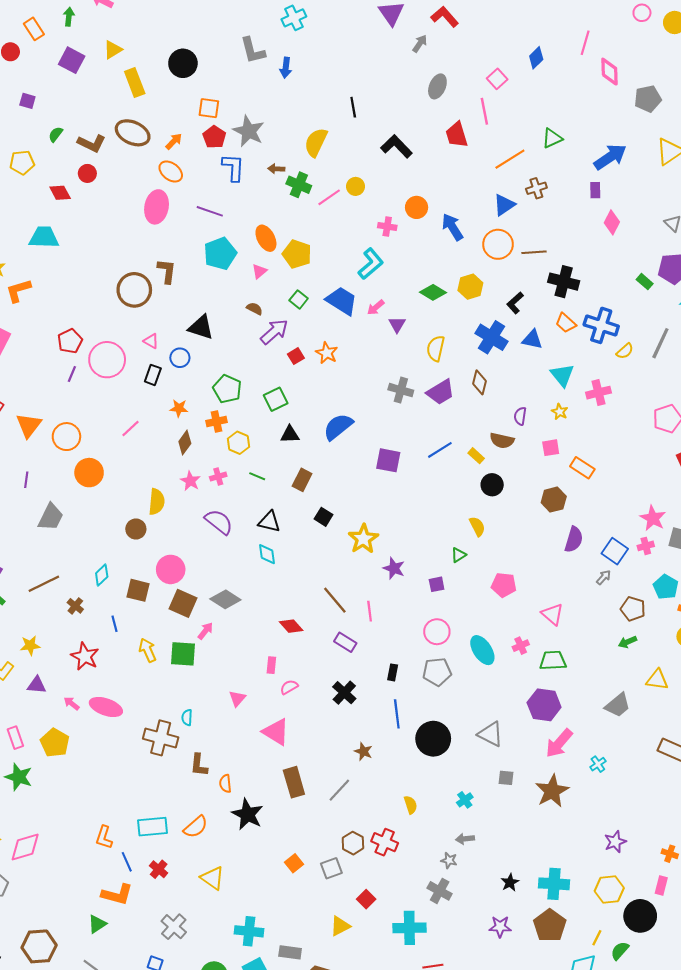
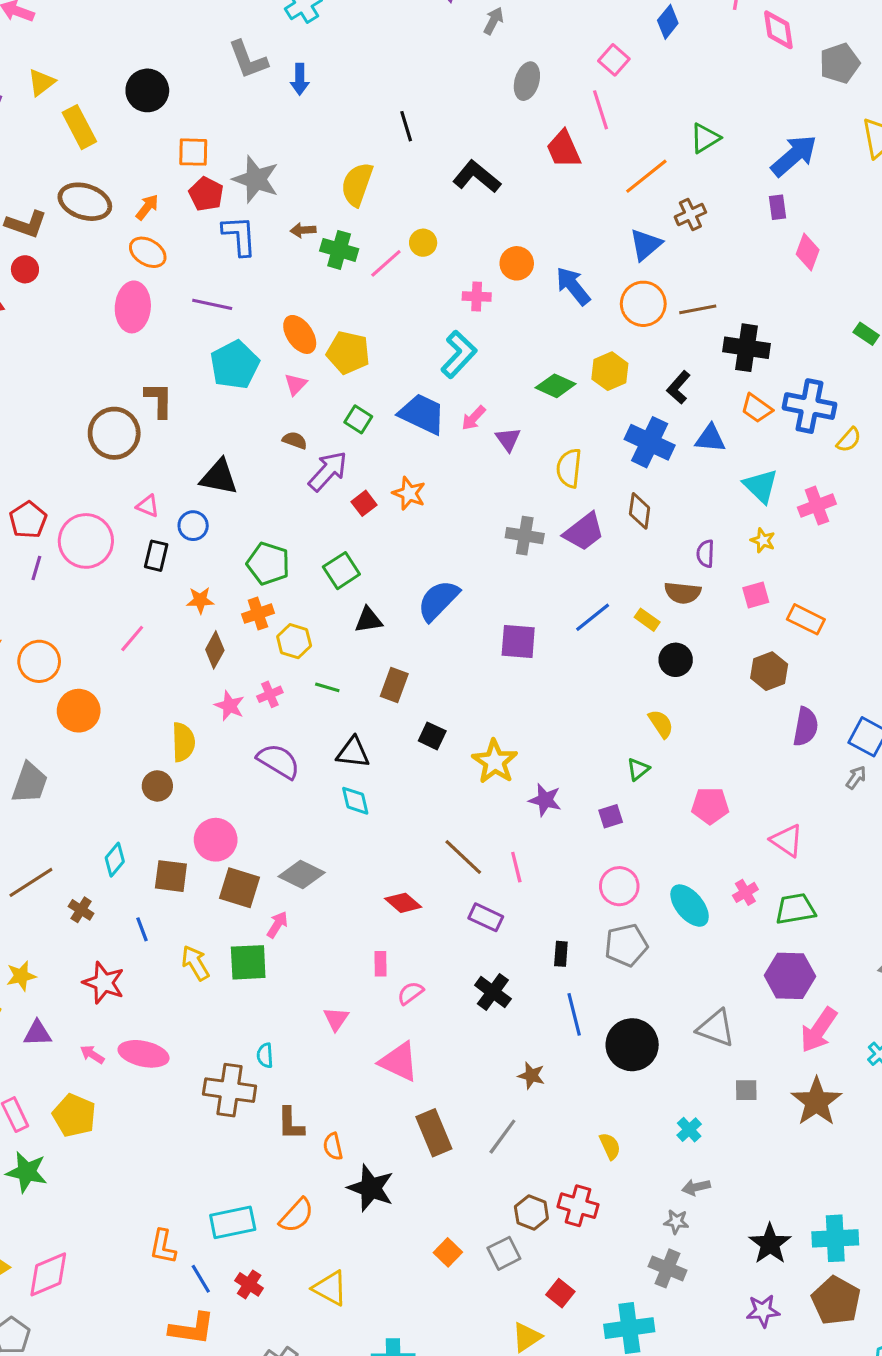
black star: (510, 882) -> (770, 1244), size x1.5

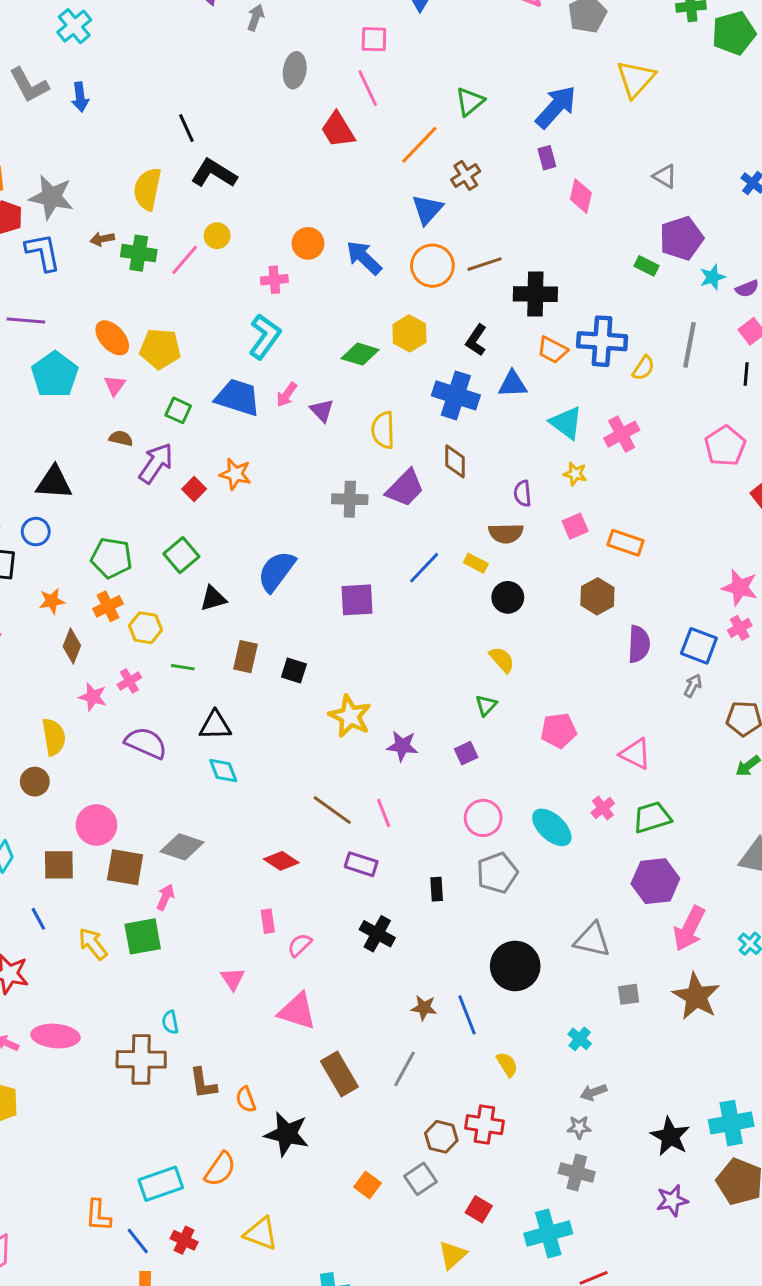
pink square: (614, 60) -> (374, 39), turned -32
black L-shape: (477, 177) -> (214, 173), moved
black square: (432, 736) -> (294, 670), moved
blue line: (574, 1014) -> (467, 1015), moved

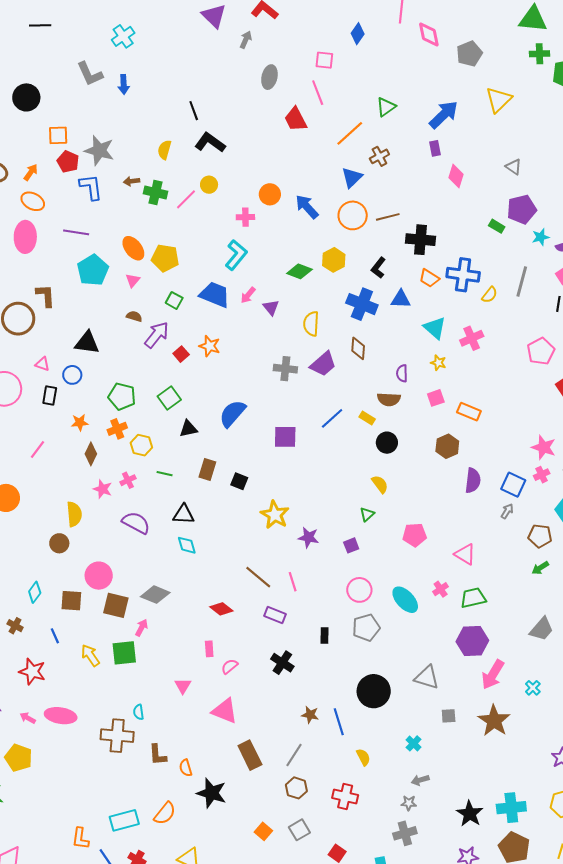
yellow semicircle: (147, 189) -> (164, 150), size x0.7
brown hexagon: (441, 1137) -> (296, 788), moved
gray cross: (577, 1172) -> (405, 833), turned -35

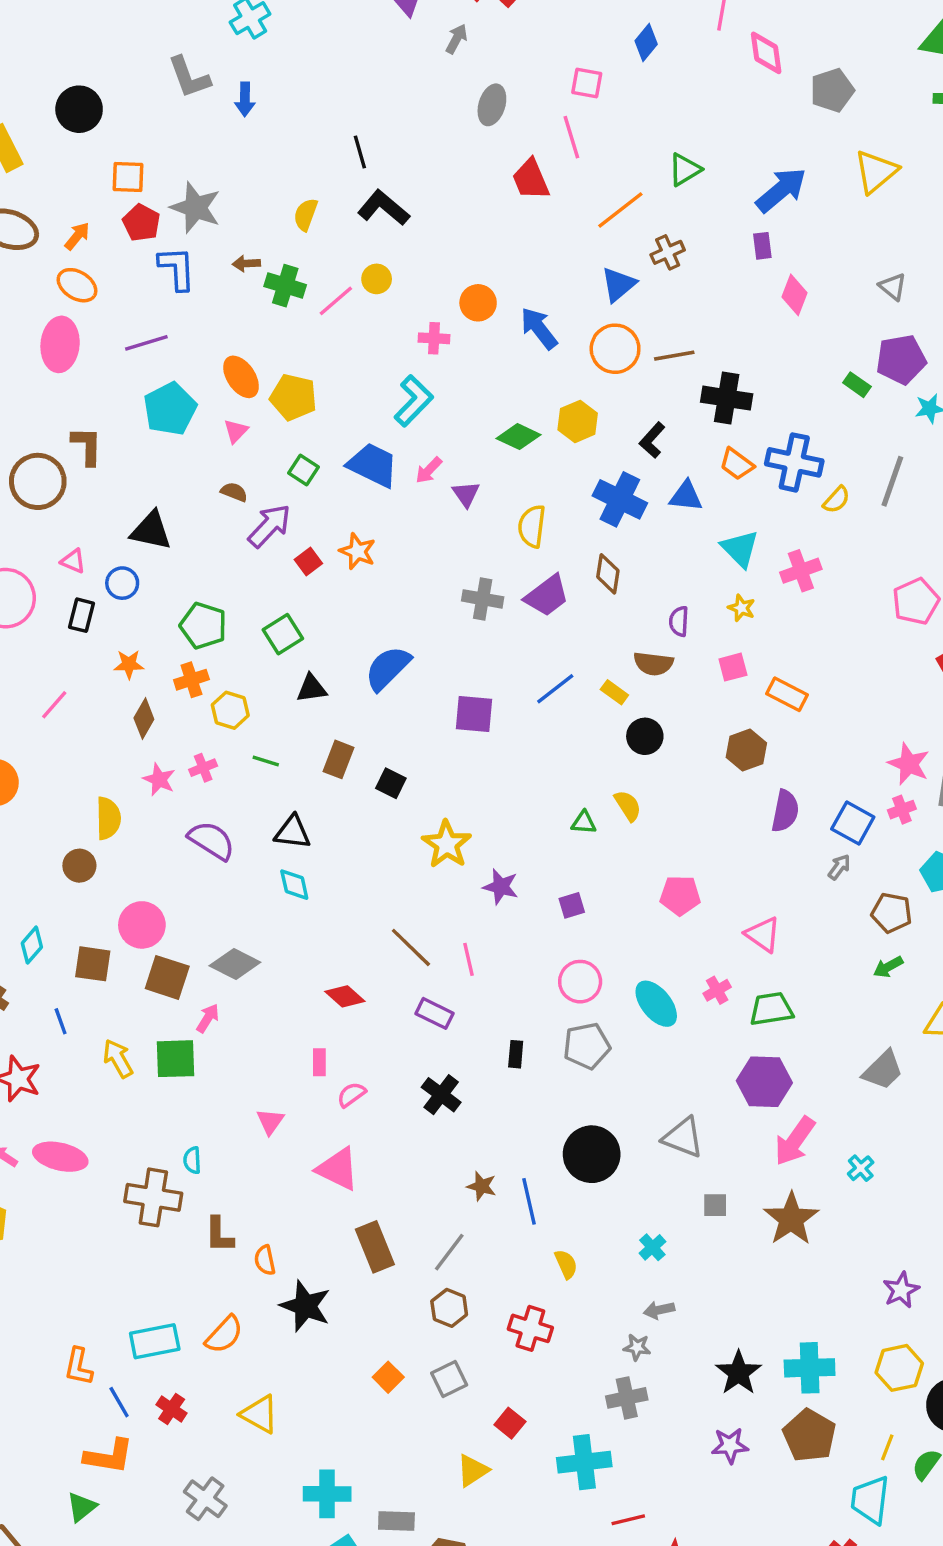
purple line: (76, 232) -> (146, 343), turned -30
green triangle: (367, 514) -> (584, 823), moved, turned 42

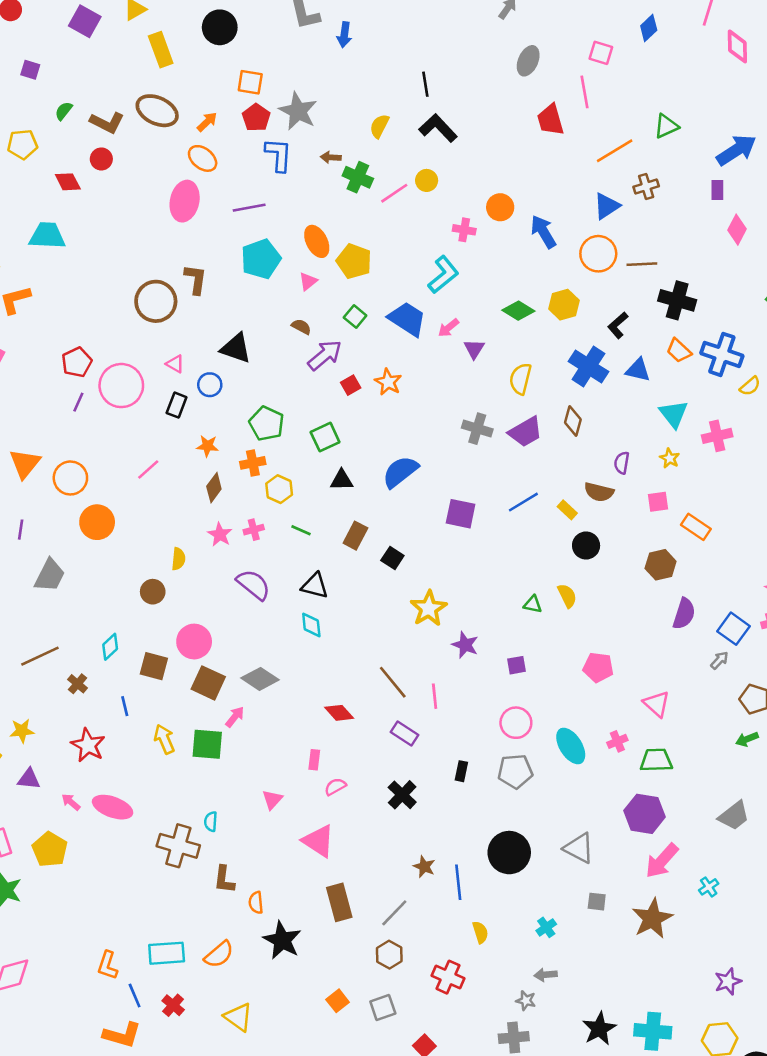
yellow semicircle: (108, 818) -> (178, 559), size x0.7

